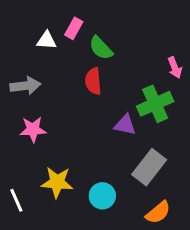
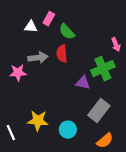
gray arrow: (25, 86) -> (38, 58), moved
pink star: (33, 129) -> (18, 73), moved

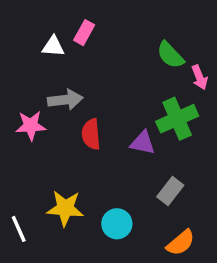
green semicircle: (67, 32) -> (170, 55), moved
red semicircle: (62, 54) -> (91, 134), moved
gray rectangle: (99, 111) -> (170, 191), size x0.7

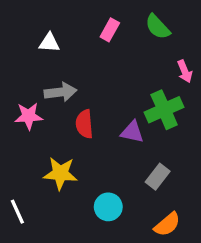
pink rectangle: (84, 33) -> (110, 30), moved
green semicircle: (170, 55) -> (158, 27), moved
yellow star: (65, 208) -> (60, 173), moved

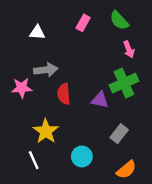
pink arrow: (185, 71) -> (129, 49), moved
yellow star: (60, 173) -> (46, 131), turned 30
white line: (17, 212) -> (34, 160), moved

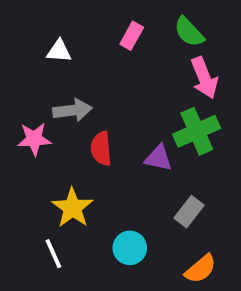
pink arrow: (129, 49) -> (204, 78), size x1.5

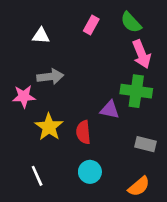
green cross: (197, 131) -> (136, 91), turned 32
red semicircle: (101, 149) -> (83, 132), moved
yellow star: (72, 208) -> (49, 127), moved
gray rectangle: (189, 212) -> (145, 144), moved, turned 66

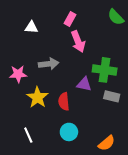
green semicircle: (131, 22) -> (116, 17), moved
pink arrow: (142, 54) -> (78, 41), moved
gray arrow: (50, 77) -> (49, 64), moved
gray rectangle: (145, 144) -> (112, 96), moved

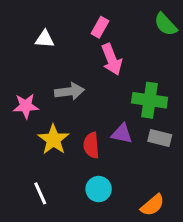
purple triangle: (84, 84) -> (122, 134), moved

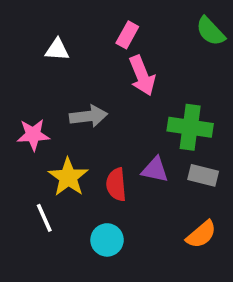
cyan circle: (99, 189) -> (107, 240), moved
white line: (40, 193) -> (44, 218), moved
orange semicircle: (152, 205) -> (201, 234), moved

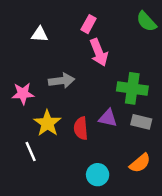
cyan circle: (107, 240) -> (98, 175), moved

